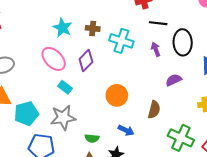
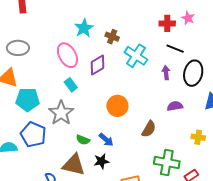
gray star: (63, 118) -> (61, 113), turned 30
blue arrow: (126, 130) -> (106, 140), moved
green cross: (181, 138) -> (167, 162), turned -30

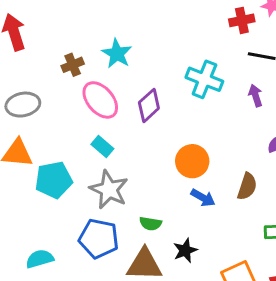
brown cross: (112, 37) -> (73, 65), moved, turned -32
cyan rectangle: (71, 85) -> (102, 146), moved
blue pentagon: (33, 135) -> (99, 239), moved
blue arrow: (106, 140) -> (203, 198), moved

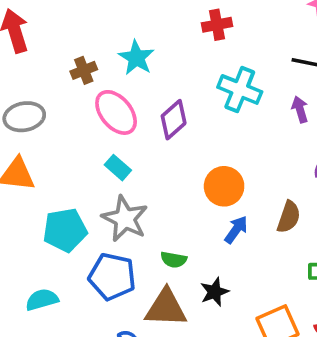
red cross: (242, 20) -> (217, 25), moved
cyan pentagon: (54, 180) -> (65, 230), moved
blue arrow: (203, 198) -> (236, 230), turned -85

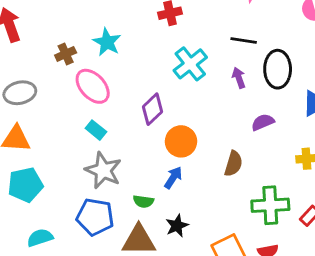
cyan cross: (240, 89) -> (190, 64), turned 32
purple diamond: (174, 120) -> (153, 109), moved
cyan pentagon: (65, 230) -> (25, 185), moved
blue arrow: (236, 230) -> (173, 178), moved

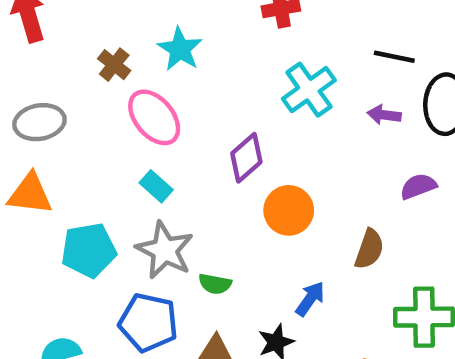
brown cross: (66, 54) -> (114, 65), turned -30
purple arrow: (239, 78) -> (384, 115), turned -66
blue arrow: (173, 178) -> (310, 299), moved
cyan pentagon: (25, 185) -> (89, 250), moved
green semicircle: (143, 201) -> (215, 284), moved

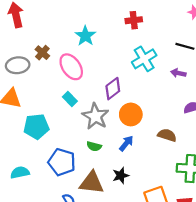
brown cross: (114, 65) -> (42, 53), moved
brown semicircle: (369, 249) -> (167, 135), turned -96
gray star: (165, 250) -> (95, 116), moved
blue arrow: (310, 299) -> (126, 143), moved

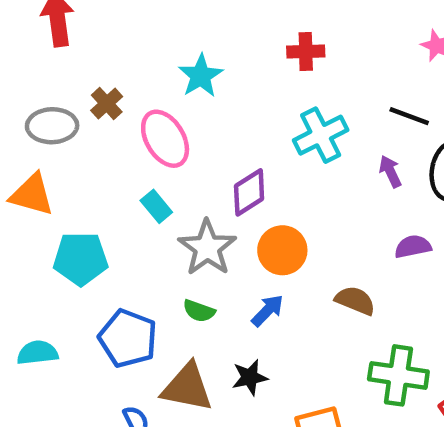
purple arrow: (178, 73) -> (390, 171), turned 48

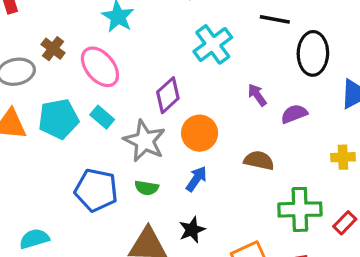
purple arrow: (390, 171) -> (257, 95), moved
cyan pentagon: (81, 259) -> (59, 119), moved
blue pentagon: (128, 338) -> (96, 190), moved

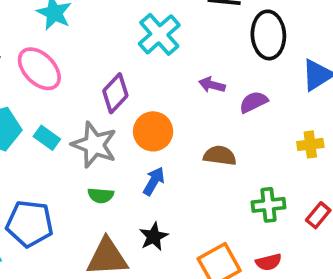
purple arrow: (257, 95) -> (212, 85), turned -35
cyan rectangle: (102, 117) -> (47, 138), moved
blue pentagon: (96, 190) -> (30, 224), moved
green cross: (300, 209) -> (268, 205), size x0.7

